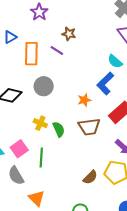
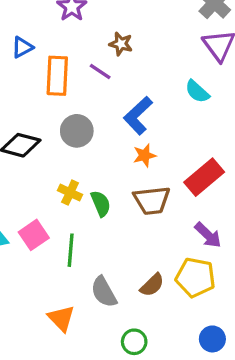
blue L-shape: (105, 83) -> (138, 116), moved
gray semicircle: (16, 176) -> (104, 292), moved

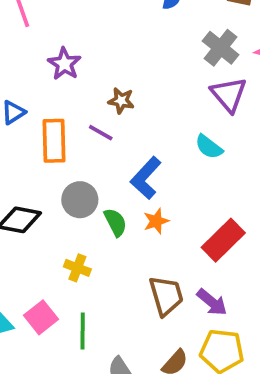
brown trapezoid: (152, 200) -> (166, 296), moved, turned -96
green semicircle: (101, 204) -> (115, 222), moved
purple arrow: (208, 235) -> (212, 302), moved

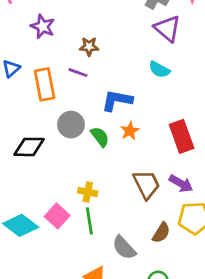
blue L-shape: (146, 178) -> (117, 100), turned 68
red rectangle: (223, 240) -> (182, 136), turned -56
yellow cross: (77, 268) -> (88, 192), moved

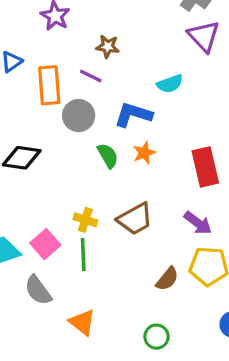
cyan semicircle: (159, 70) -> (170, 84), moved, turned -55
gray circle: (71, 125) -> (79, 116), moved
brown trapezoid: (146, 184) -> (135, 219), moved, turned 80
gray semicircle: (124, 248) -> (38, 290), moved

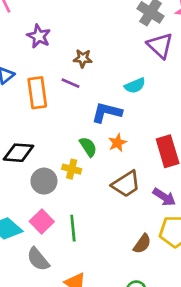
gray circle: (79, 116) -> (44, 181), moved
brown trapezoid: (135, 219) -> (126, 184), moved
yellow cross: (85, 220) -> (72, 169), moved

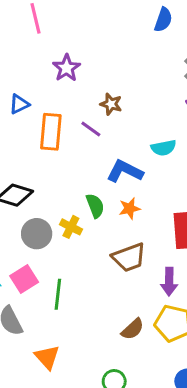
purple arrow: (164, 197) -> (169, 282), turned 45

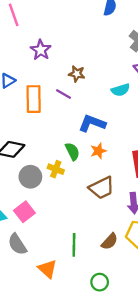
cyan semicircle: (164, 148) -> (120, 90), moved
green line: (58, 294) -> (74, 245), moved

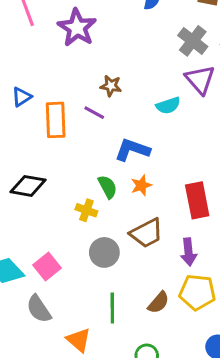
purple star: (41, 50) -> (77, 28), moved, size x1.4
gray circle: (30, 177) -> (104, 252), moved

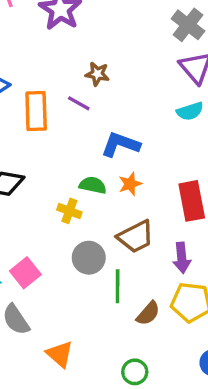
cyan semicircle: (168, 106) -> (190, 111), moved
green semicircle: (108, 187) -> (93, 185), turned -50
green line: (112, 308) -> (118, 286), moved

